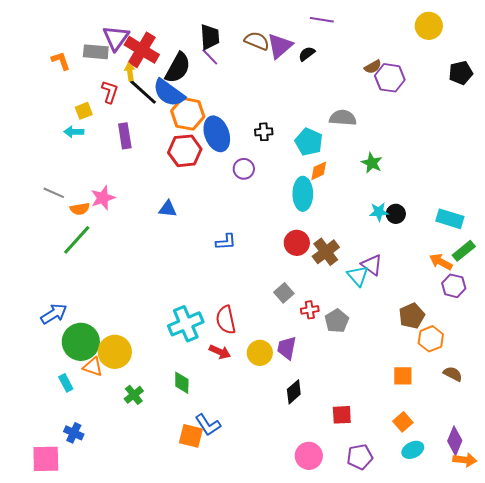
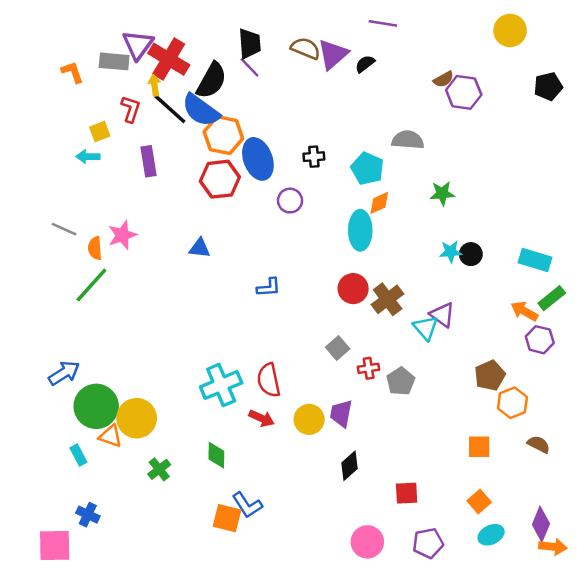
green star: (372, 163) -> (442, 193), turned -30
orange semicircle: (80, 209) -> (95, 248), turned 96

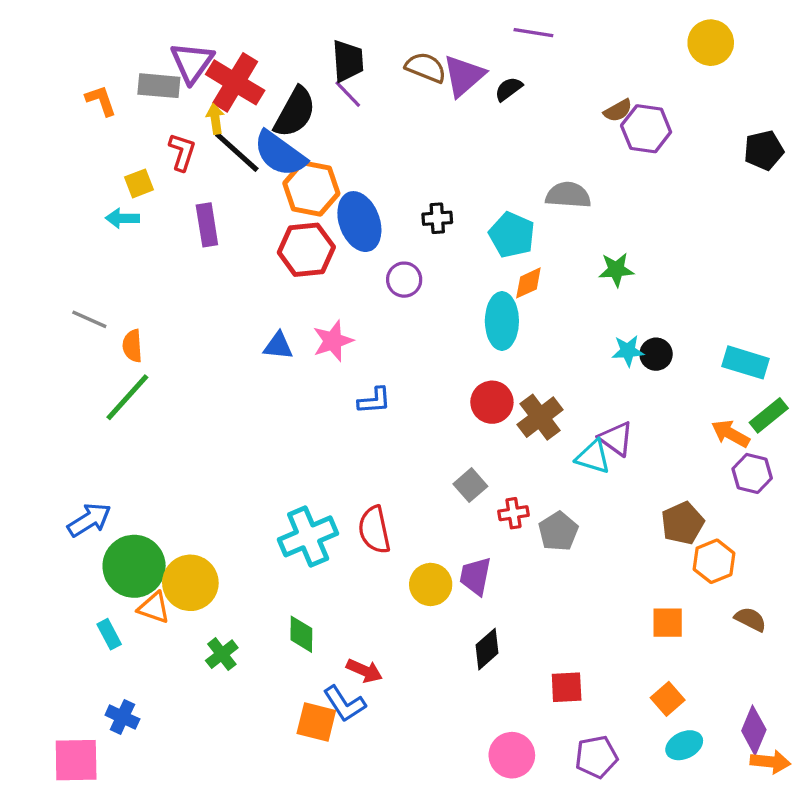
black pentagon: (548, 86) -> (764, 150), moved
pink star: (122, 235) -> (333, 341), moved
cyan triangle: (426, 328) -> (593, 457), turned -32
red arrow: (261, 418) -> (364, 671), moved

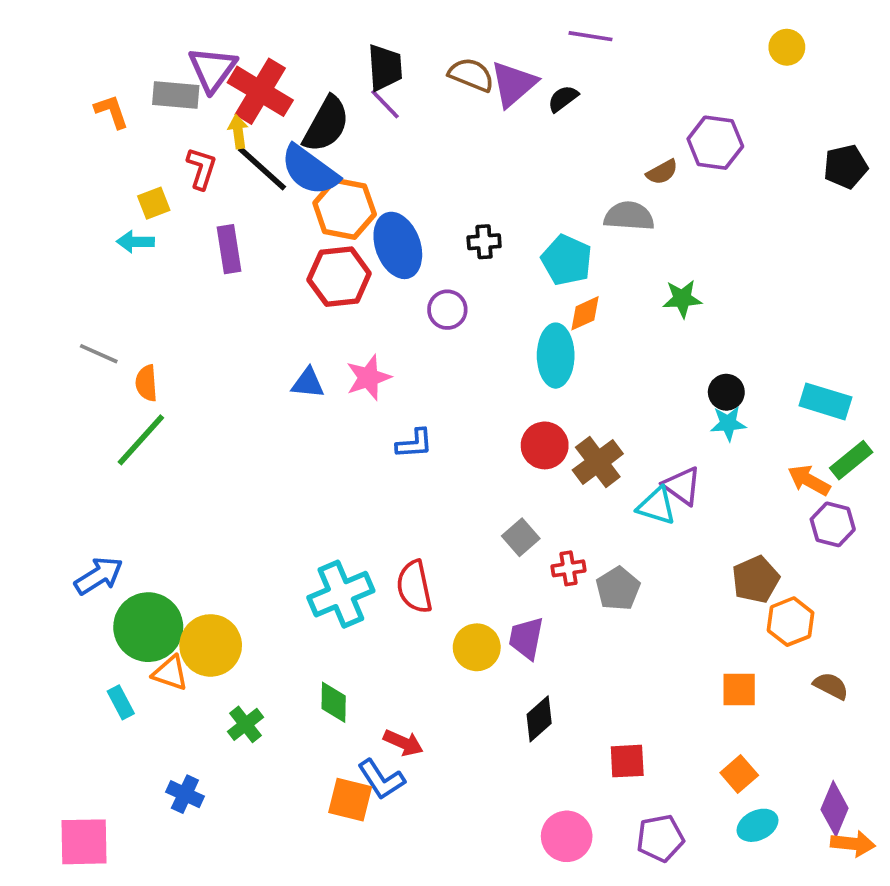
yellow circle: (711, 43) -> (787, 47), size x0.7
brown semicircle: (618, 111) -> (662, 172), moved
cyan star: (628, 351) -> (728, 423), moved
blue cross: (122, 717) -> (185, 794), moved

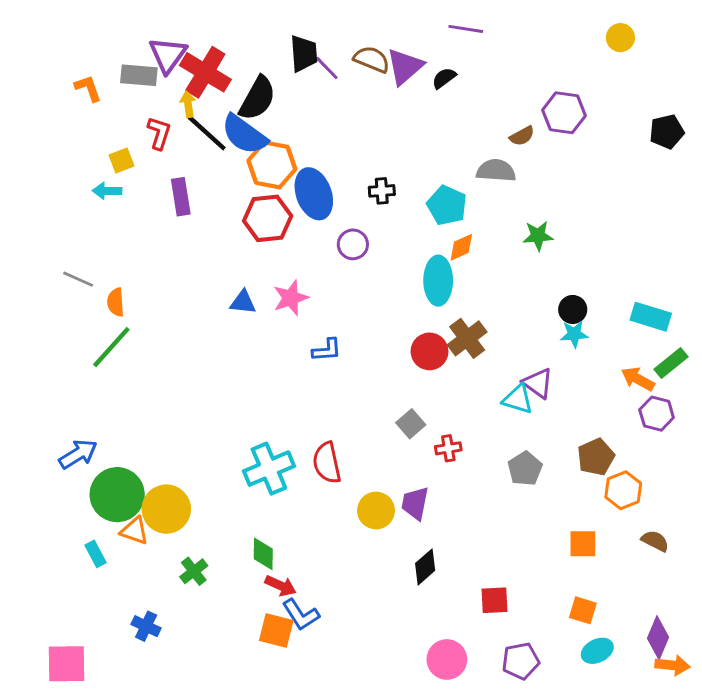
purple line: (385, 104) -> (327, 68), moved
brown cross: (598, 462) -> (467, 338), moved
gray pentagon: (618, 589) -> (525, 469), moved
red arrow: (403, 743) -> (281, 586), moved
orange square: (739, 774) -> (583, 610), turned -32

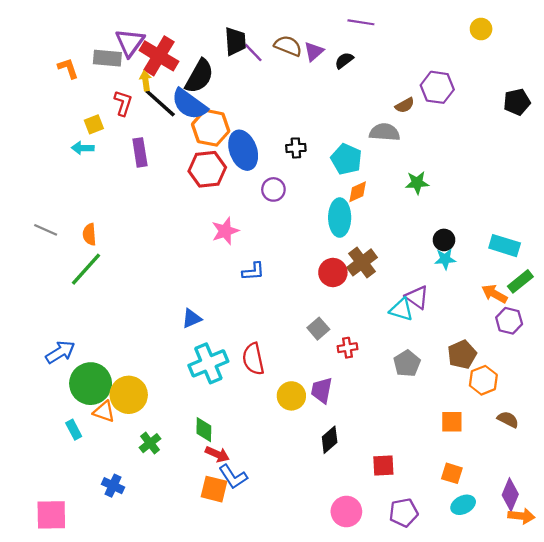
purple triangle: (405, 67) -> (314, 51), size x0.7
gray line: (78, 279) -> (46, 230), moved
blue triangle: (243, 302) -> (192, 318), moved, turned -30

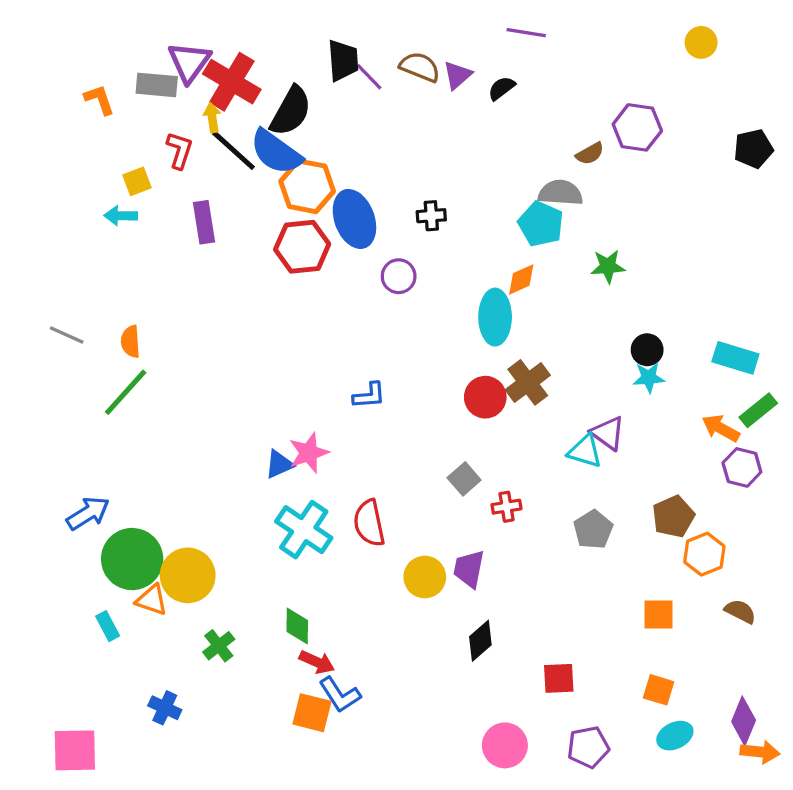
cyan pentagon: (346, 159) -> (541, 224), moved
pink star: (225, 231) -> (309, 453), moved
cyan cross: (208, 363) -> (304, 530), turned -33

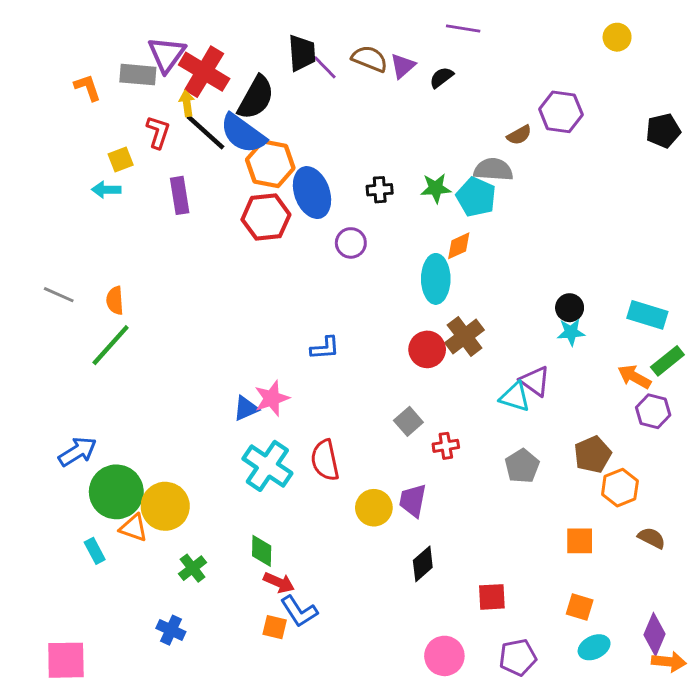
green star: (608, 266) -> (436, 188), moved
blue cross: (165, 708) -> (171, 630), moved
orange square: (312, 713) -> (275, 627), size x0.7

